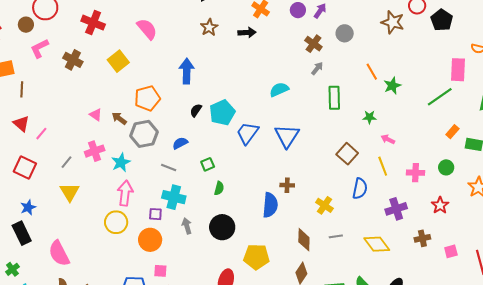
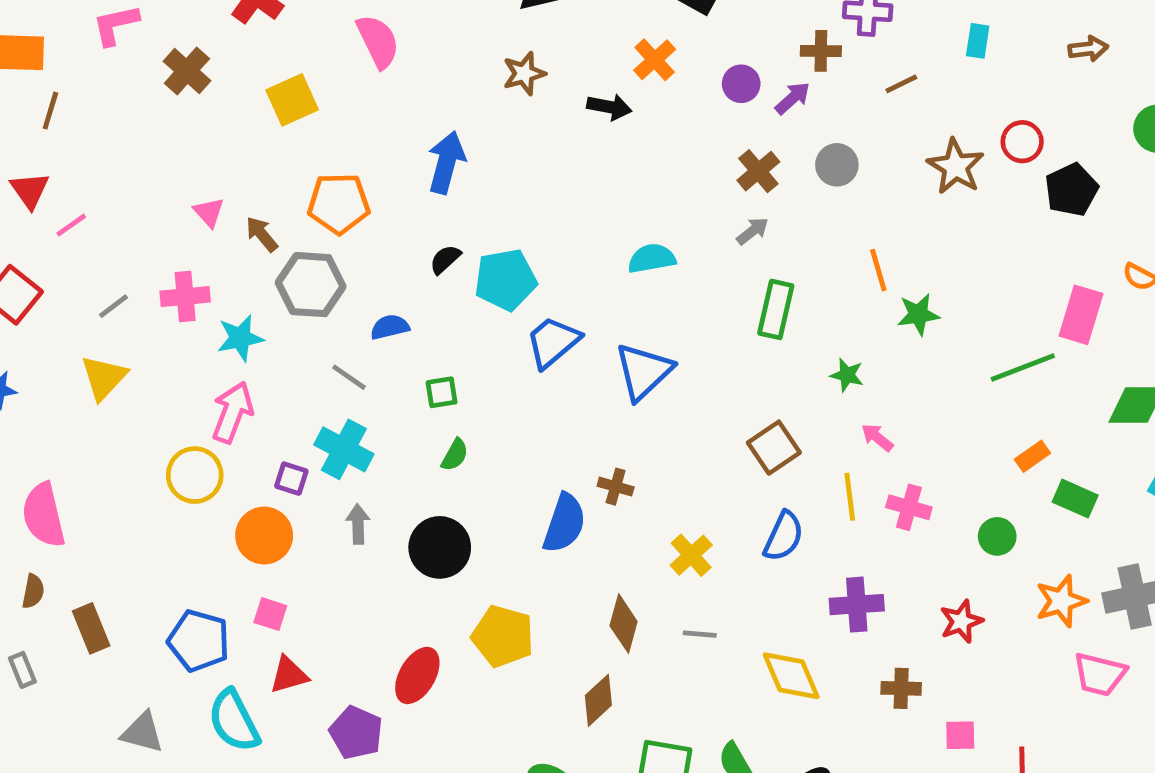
pink cross: (416, 173) -> (909, 507), moved

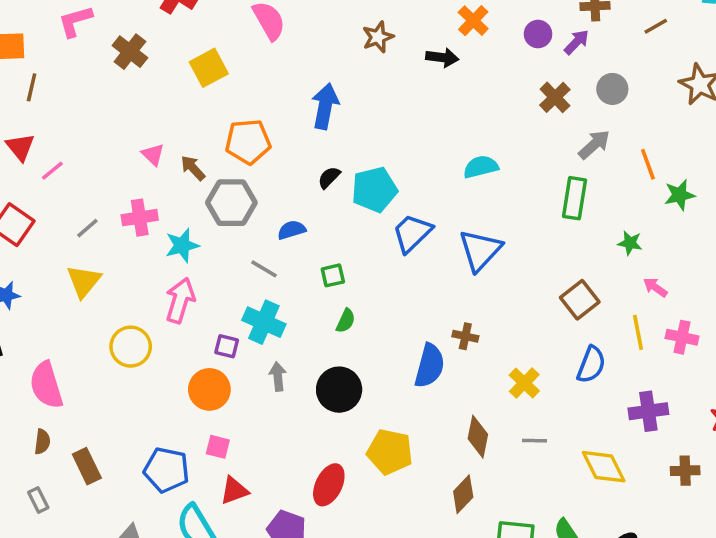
gray arrow: (753, 231) -> (594, 145), moved, size x1.4
yellow circle: (195, 475) -> (131, 347), moved

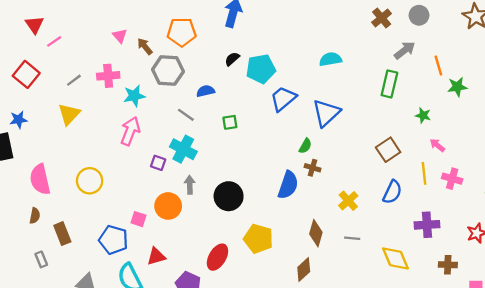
green semicircle: (346, 321) -> (305, 146), moved
yellow circle: (131, 347) -> (90, 181), moved
orange circle: (209, 389) -> (168, 206), moved
pink square: (218, 447) -> (138, 219), moved
gray rectangle: (38, 500) -> (41, 259), moved

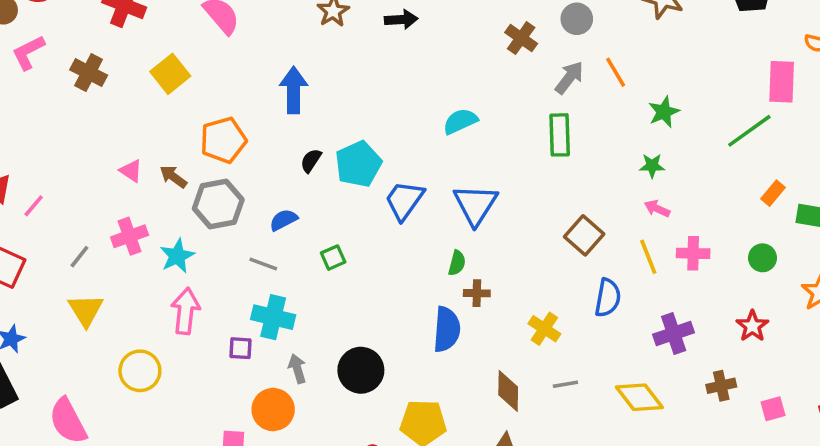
orange line: (438, 66) -> (616, 72), moved
green star: (423, 115) -> (652, 166), moved
yellow circle: (90, 181) -> (140, 371), moved

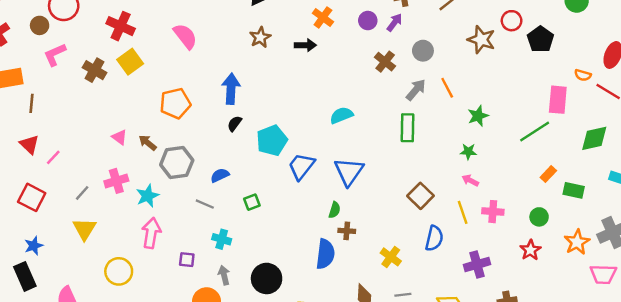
yellow square: (170, 74) -> (130, 62), moved
orange pentagon: (223, 140) -> (175, 103), moved
black semicircle: (311, 161) -> (235, 124), moved
cyan cross: (273, 317) -> (222, 239), moved, size x0.7
red star: (752, 326) -> (530, 250), moved

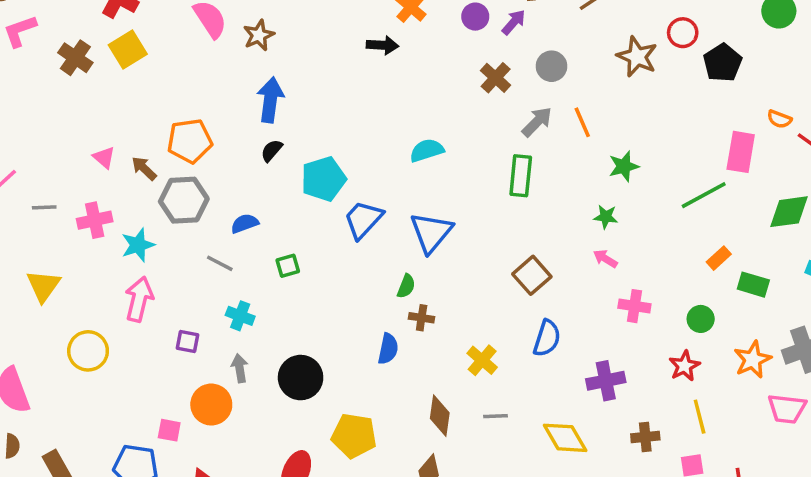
brown star: (260, 37) -> (259, 35), moved
orange pentagon: (175, 103) -> (190, 141), moved
gray line: (82, 193) -> (44, 207), moved, turned 42
yellow line: (463, 212) -> (700, 417), moved
blue semicircle: (325, 254) -> (388, 349), size x0.7

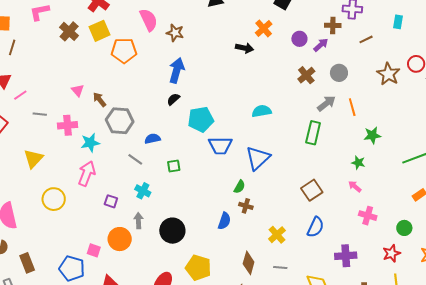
brown star: (259, 35) -> (175, 33), turned 30
orange pentagon: (190, 141) -> (124, 51), moved
blue trapezoid: (363, 219) -> (220, 146), turned -140

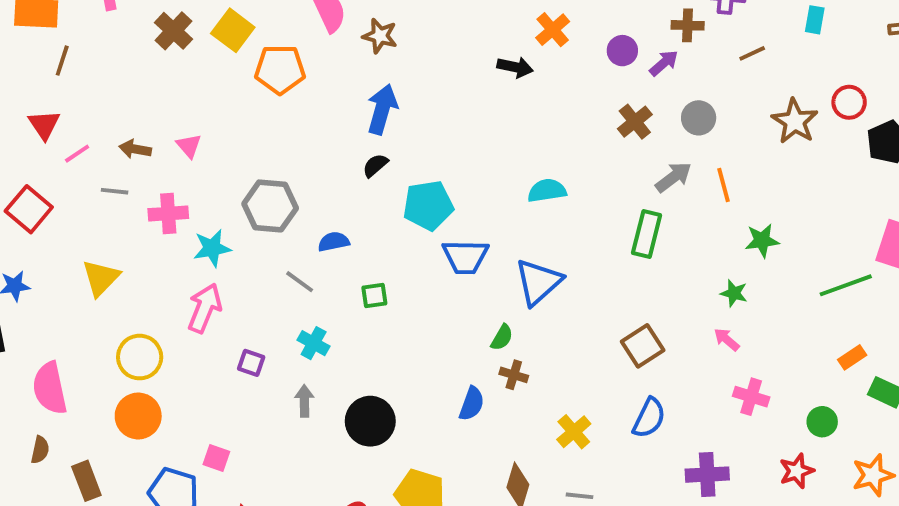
yellow square: (99, 31) -> (233, 30), turned -30
brown arrow: (100, 100) -> (135, 149), moved, turned -42
orange circle: (120, 239) -> (138, 416), moved

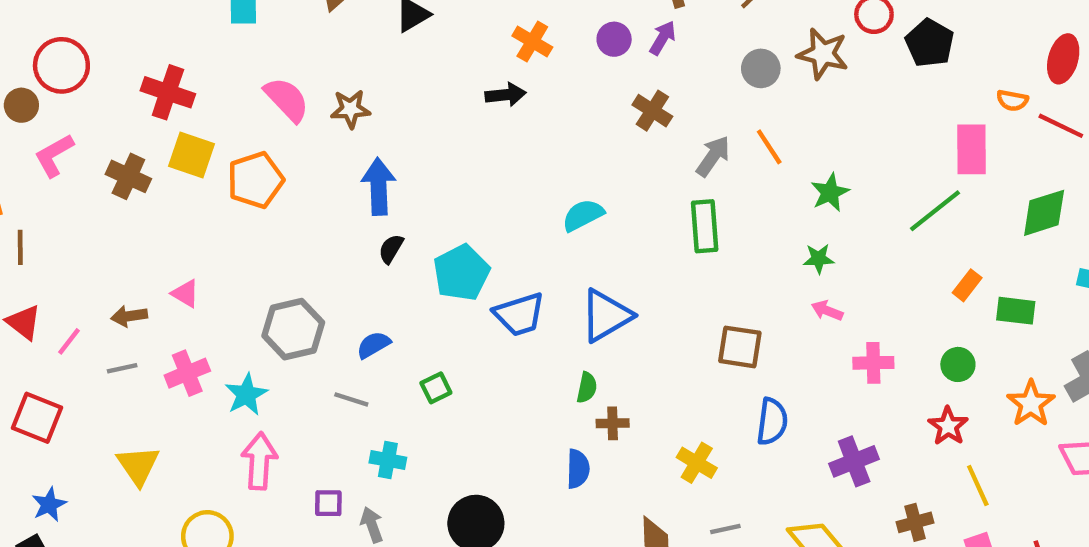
gray circle: (699, 118) -> (761, 68), moved
blue triangle: (538, 282) -> (606, 316), turned 30
brown square: (643, 346) -> (740, 347), turned -30
gray arrow: (304, 401) -> (372, 525), moved

